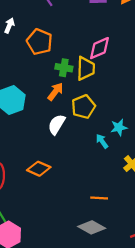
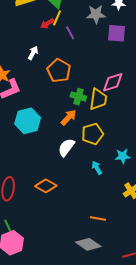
cyan arrow: (102, 141) -> (97, 168), moved

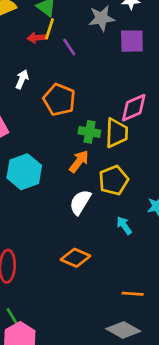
red arrow: (47, 24) -> (37, 38), turned 32
orange diamond: (46, 186) -> (76, 258), moved

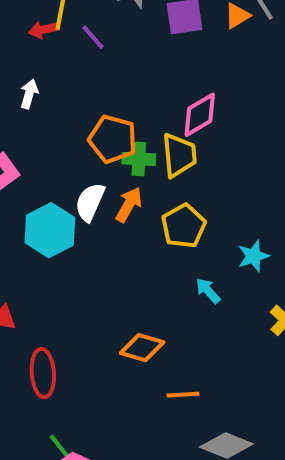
orange pentagon: (59, 100) -> (113, 139), moved
white semicircle: (80, 202) -> (90, 202), moved
orange line: (133, 294) -> (183, 395), moved

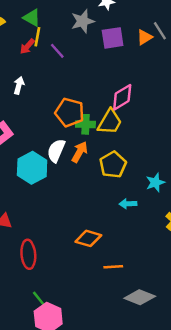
red arrow: (43, 30) -> (27, 46), turned -35
yellow trapezoid: (179, 155) -> (110, 122), turned 36
cyan arrow: (208, 291) -> (128, 204), turned -49

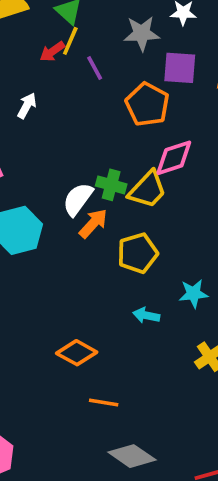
orange pentagon: (70, 112) -> (147, 104), moved
white semicircle: (56, 151) -> (78, 199), moved

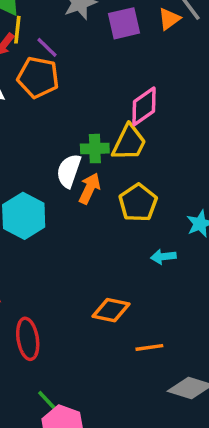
orange pentagon: (147, 104) -> (38, 77), moved

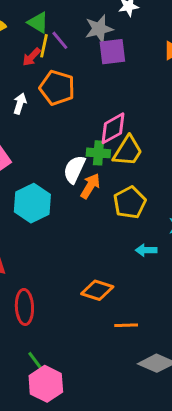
purple square: (124, 23) -> (112, 52), moved
purple line: (47, 47) -> (60, 40), moved
pink diamond: (144, 106) -> (113, 128), moved

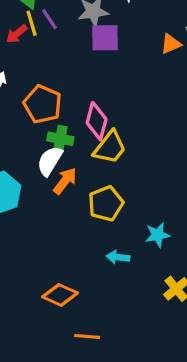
yellow line: (44, 46) -> (32, 23), turned -35
orange pentagon: (57, 88) -> (43, 104), moved
pink diamond: (113, 128) -> (97, 121), turned -52
green cross: (98, 153) -> (60, 139), moved

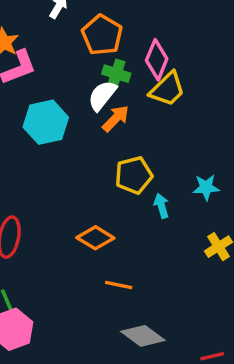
yellow pentagon: (106, 204) -> (134, 175), moved
cyan arrow: (118, 257) -> (161, 206), turned 60

